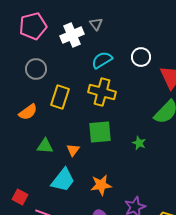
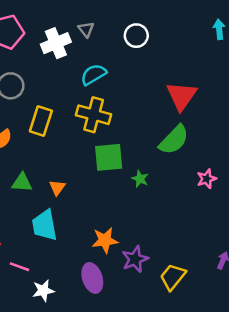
white circle: (141, 57) -> (136, 36), moved
green square: (100, 132) -> (109, 157), moved
cyan trapezoid: (63, 180) -> (45, 225), turned 132
orange star: (101, 185) -> (105, 240), moved

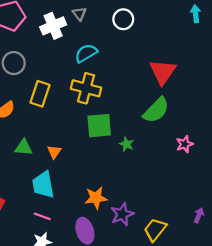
pink line: (19, 267) -> (42, 216), moved

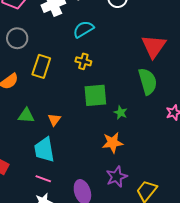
yellow cross: (86, 88) -> (83, 61), size x0.6
green semicircle: (156, 110) -> (148, 81), turned -60
orange star: (96, 198) -> (113, 143), moved

